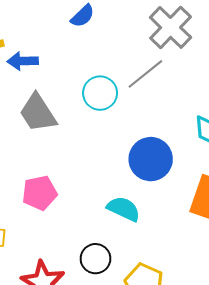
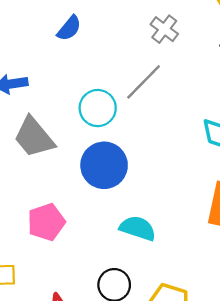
gray cross: (171, 27) -> (164, 29), size x0.6
blue circle: (151, 159) -> (104, 165), moved

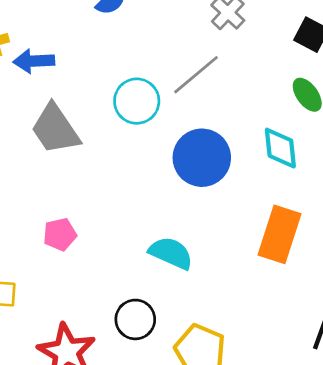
blue circle: (104, 165) -> (202, 158), moved
pink pentagon: (46, 222) -> (60, 234), size x0.7

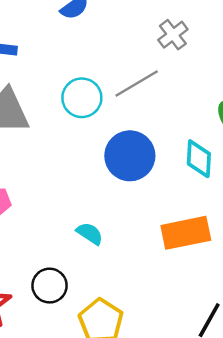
orange rectangle: (279, 234) -> (186, 233), turned 51
cyan semicircle: (171, 253) -> (90, 233), size x0.7

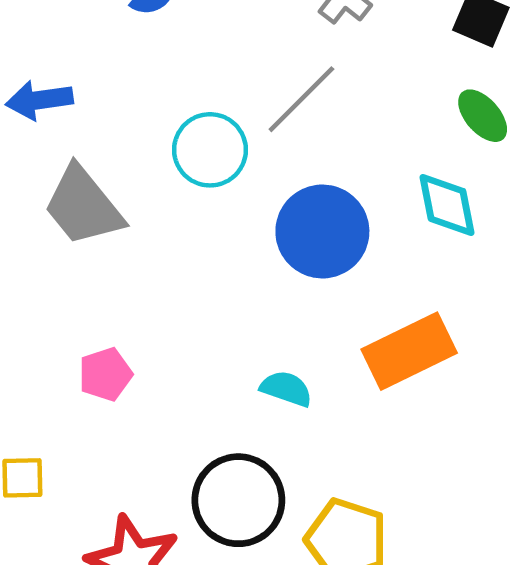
orange rectangle: (186, 233) -> (409, 351), moved
black circle: (50, 286) -> (238, 500), size x1.4

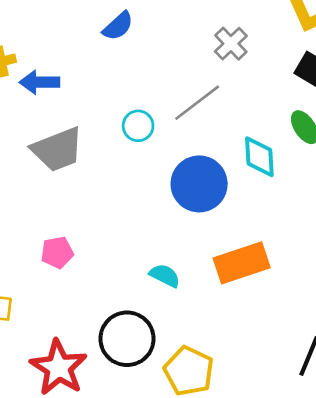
cyan circle: (210, 150) -> (138, 126), size x0.7
cyan diamond: (447, 205) -> (259, 157), moved
gray trapezoid: (83, 206) -> (57, 149), turned -80

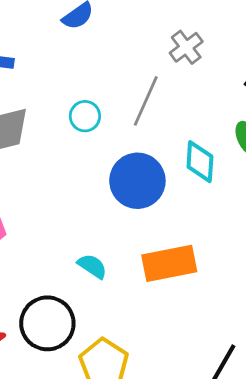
gray line: (197, 103) -> (146, 101), turned -36

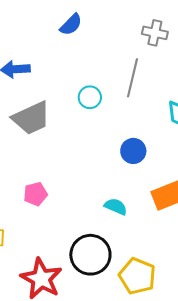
gray cross: (186, 47) -> (155, 33), turned -30
blue circle: (137, 181) -> (133, 151), moved, size x0.6

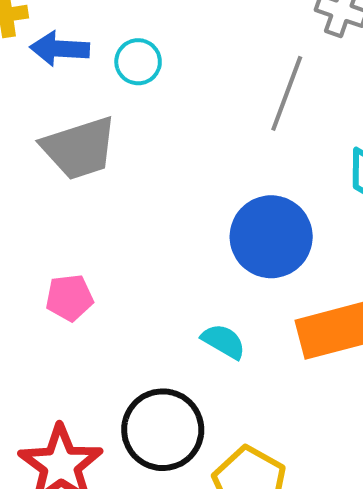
cyan circle: (90, 97) -> (138, 62), moved
blue circle: (133, 151) -> (271, 237), size x1.6

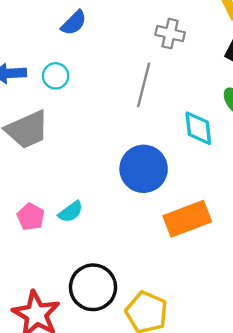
pink pentagon: (69, 298) -> (31, 217), turned -30
cyan semicircle: (224, 341) -> (71, 212), moved, turned 120

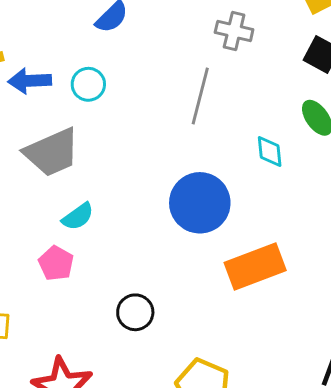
cyan diamond: (198, 128) -> (270, 152), size x0.7
cyan semicircle: (71, 212) -> (78, 217), moved
black circle: (93, 287) -> (135, 312), moved, size x0.6

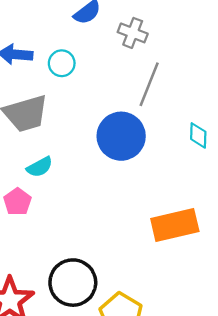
gray cross: (234, 31) -> (133, 33), moved
blue circle: (200, 203) -> (121, 136), moved
black circle: (135, 312) -> (73, 283), moved, size x1.6

